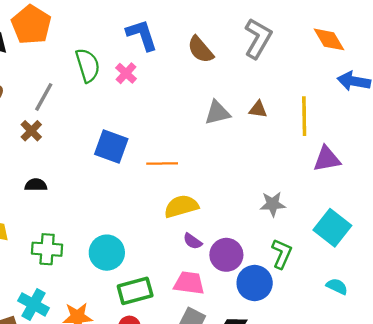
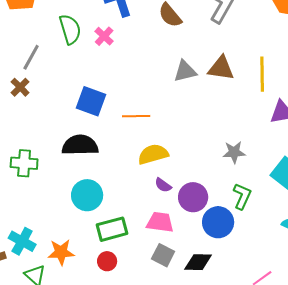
brown triangle: (258, 109) -> (221, 68), size x1.6
black semicircle: (36, 185) -> (80, 145), moved, size x1.8
green cross: (47, 249) -> (24, 163), moved

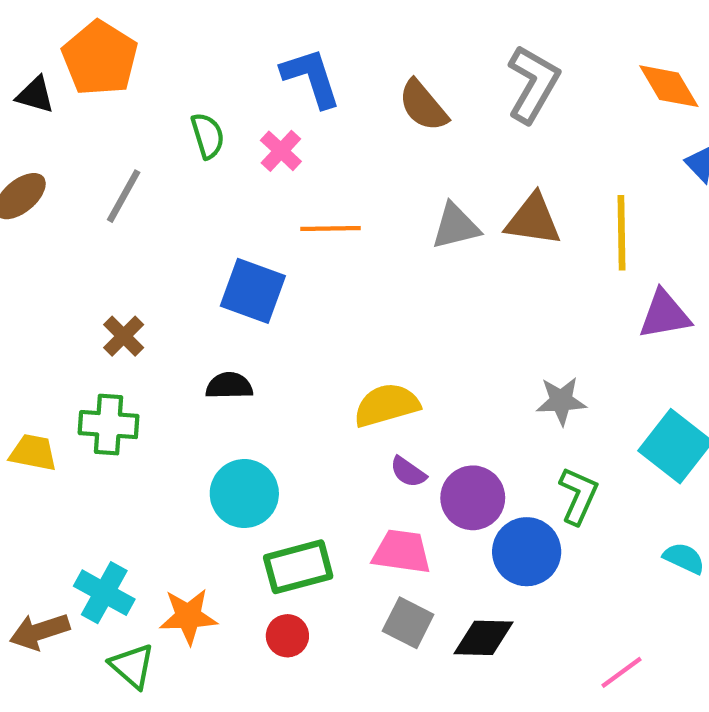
green semicircle: (70, 29) -> (208, 136), size x0.7
brown cross: (20, 87) -> (124, 336), moved
orange line: (136, 116) -> (331, 228), moved
black semicircle: (80, 145) -> (229, 386), size x0.6

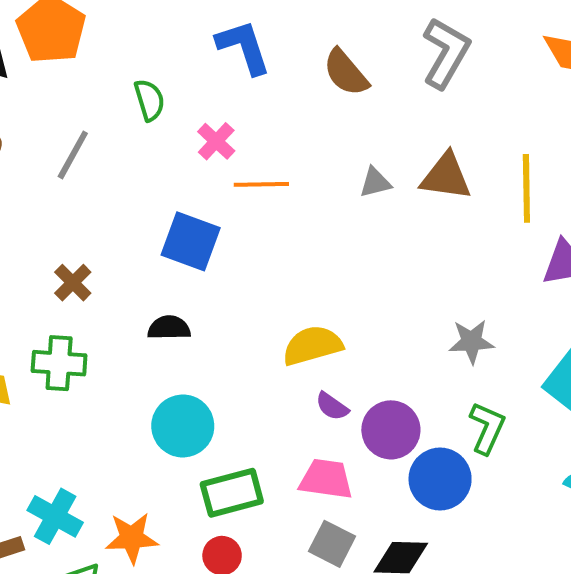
pink cross: (281, 151) -> (216, 141), moved
gray triangle: (456, 226) -> (375, 182), size x0.7

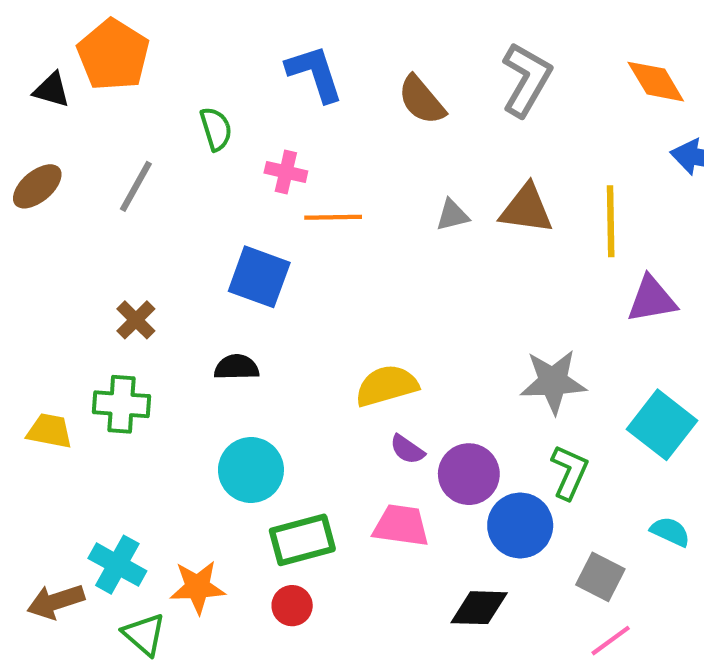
pink cross: (216, 141) -> (286, 172), turned -30
gray star: (471, 342) -> (553, 382), size x1.4
gray square: (332, 544) -> (600, 577), moved

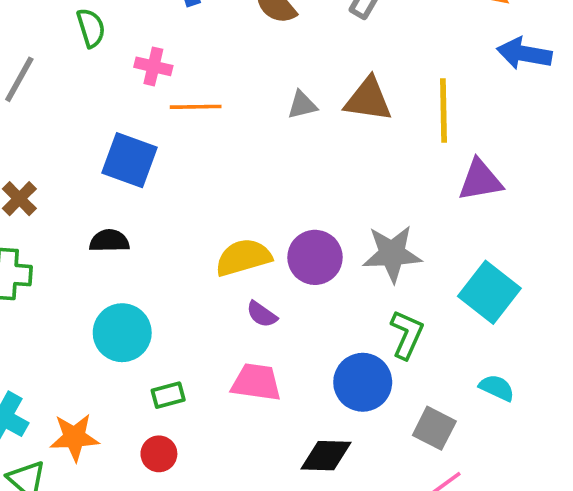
purple circle: (469, 474) -> (315, 257), moved
green rectangle: (302, 540) -> (168, 395), size x0.6

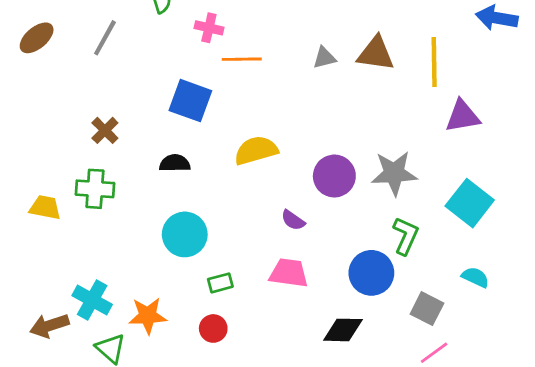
yellow semicircle: (243, 257) -> (256, 150), moved

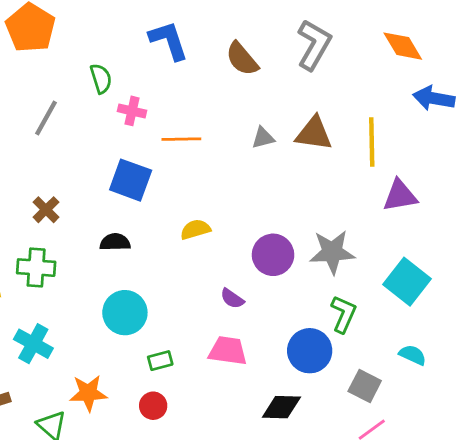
pink cross: (209, 28) -> (132, 111), moved
yellow semicircle: (256, 150) -> (195, 229), size x0.7
cyan cross: (92, 300) -> (33, 344), moved

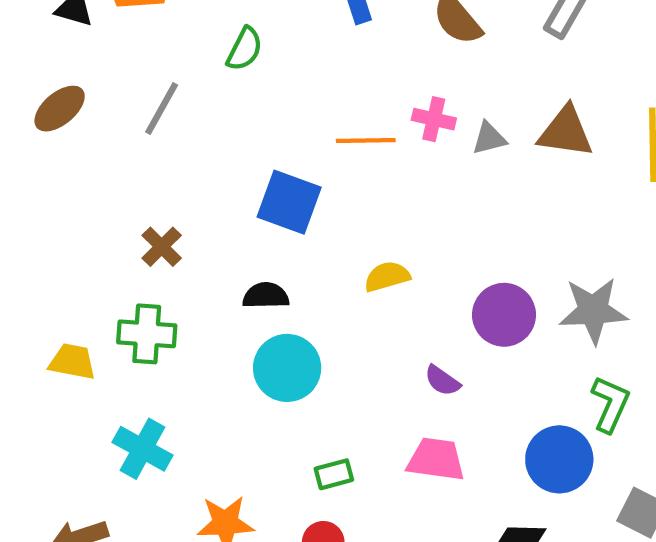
green semicircle: (101, 79) -> (245, 49), turned 44
pink cross: (132, 111) -> (434, 119), moved
cyan circle: (125, 313) -> (287, 368), moved

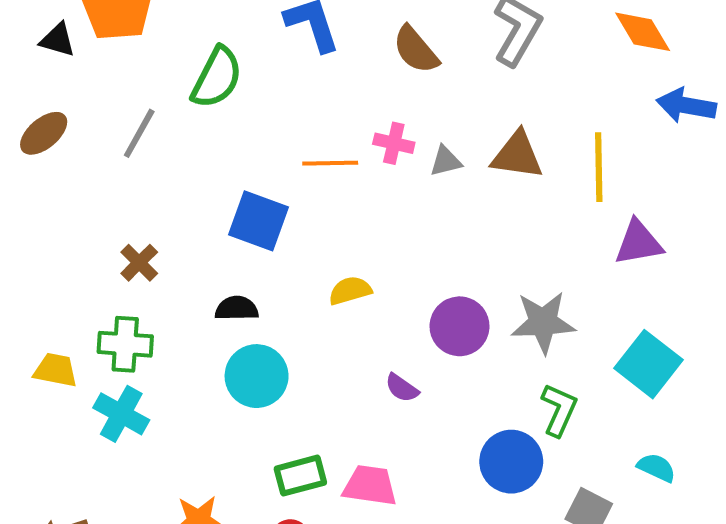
green semicircle: (245, 49) -> (217, 78), size x1.5
cyan cross: (142, 449) -> (121, 414), moved
pink trapezoid: (436, 459) -> (370, 485), moved
green rectangle: (334, 474) -> (300, 476), size x1.4

